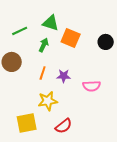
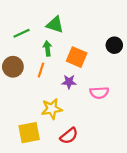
orange square: (71, 38) -> (77, 57), moved
green arrow: (44, 45) -> (47, 48), turned -32
orange line: (43, 73) -> (41, 70), moved

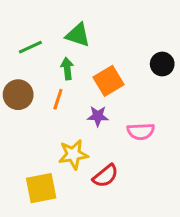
orange square: (77, 57) -> (109, 81), turned 36
red semicircle: (69, 136) -> (105, 176), moved

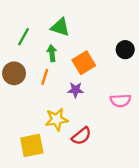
green line: (30, 47) -> (23, 37), turned -36
pink semicircle: (141, 131) -> (120, 101), moved

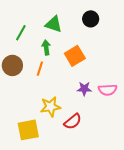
black circle: (125, 50) -> (91, 19), moved
purple star: (76, 90) -> (84, 89), moved

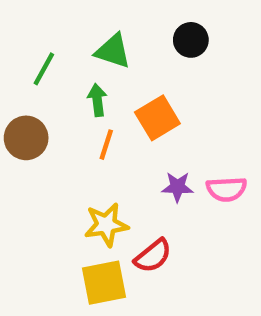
orange line: (40, 69) -> (106, 145), moved
yellow square: (28, 130) -> (104, 283), moved

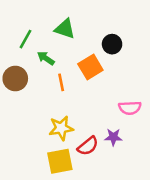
black circle: (191, 40) -> (112, 44), moved
green arrow: (97, 100) -> (46, 58), moved, turned -48
orange line: (106, 145) -> (61, 82), turned -30
purple star: (177, 187) -> (113, 137), moved

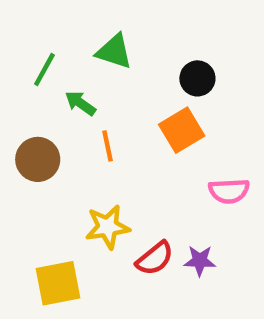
orange square: (90, 67) -> (182, 130), moved
brown circle: (15, 79) -> (38, 159), moved
purple star: (113, 137) -> (200, 261), moved
yellow square: (60, 161) -> (58, 283), moved

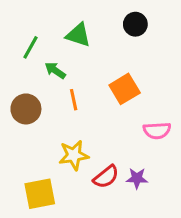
black circle: (197, 78) -> (135, 24), moved

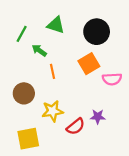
black circle: (135, 24) -> (97, 32), moved, size x1.5
brown circle: (26, 109) -> (24, 93), moved
pink semicircle: (157, 131) -> (112, 79), moved
purple star: (137, 178) -> (98, 117), moved

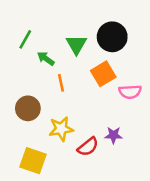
green triangle: (56, 25) -> (76, 44), moved, turned 42
yellow square: (28, 139) -> (33, 161), turned 30

